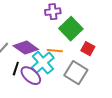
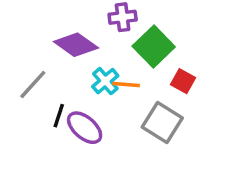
purple diamond: (26, 48) -> (76, 45), moved
cyan cross: (43, 63) -> (105, 81), moved, size x0.7

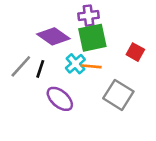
green square: (154, 47) -> (92, 38), moved, turned 32
red square: (183, 81) -> (135, 52), moved
black line: (59, 116) -> (40, 69), moved

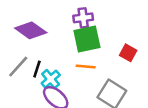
purple diamond: (53, 36) -> (31, 30), moved
cyan cross: (75, 64) -> (51, 79), moved

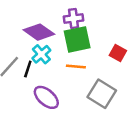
purple diamond: (31, 30) -> (39, 32), moved
cyan cross: (51, 79) -> (41, 54), moved

